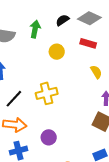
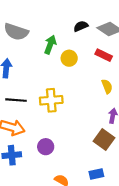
green arrow: (35, 29) -> (50, 45), moved
black line: (14, 99) -> (16, 100), turned 42

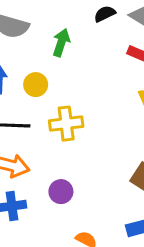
yellow circle: (69, 58) -> (36, 85), moved

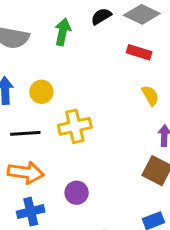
green arrow: (61, 43) -> (63, 32), moved

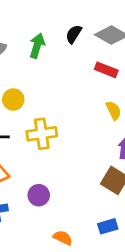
black semicircle: (101, 16) -> (74, 34), turned -30

